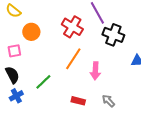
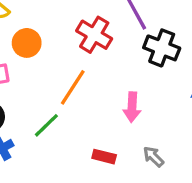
orange line: (73, 59) -> (73, 87), moved

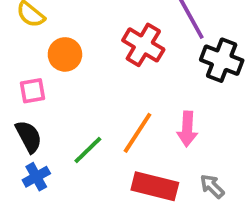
orange line: (73, 87) -> (138, 133), moved
red rectangle: (104, 157) -> (155, 186), size x1.6

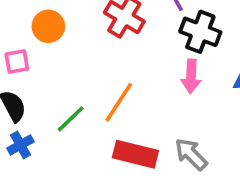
pink arrow: (187, 129) -> (191, 76), moved
gray arrow: (212, 186) -> (191, 154), size x1.4

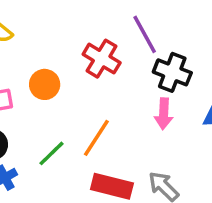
orange circle: (48, 26) -> (45, 84), moved

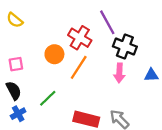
orange circle: (45, 84) -> (54, 54), moved
orange line: (96, 138) -> (79, 67), moved

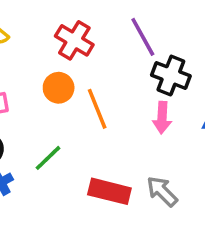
red cross: (80, 38) -> (74, 40), moved
orange line: (79, 67) -> (97, 109), turned -55

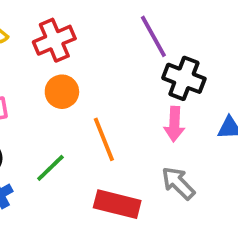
red cross: (74, 40) -> (54, 40), moved, turned 36
orange line: (97, 109) -> (104, 139), moved
gray arrow: (162, 191) -> (178, 183), moved

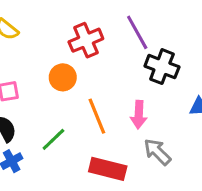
red cross: (54, 40) -> (86, 40), moved
pink arrow: (174, 124) -> (139, 115), moved

